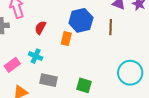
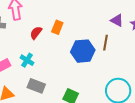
blue hexagon: (81, 20) -> (83, 51), moved
orange rectangle: (66, 39) -> (57, 27), moved

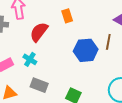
orange rectangle: (57, 27) -> (67, 16), moved, turned -40
red semicircle: (36, 33) -> (39, 32), size x1.5

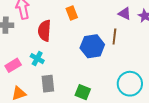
red semicircle: (39, 32) -> (45, 31), turned -30
gray rectangle: (39, 85) -> (48, 84), turned 66

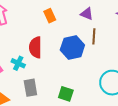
purple triangle: (125, 14) -> (87, 14), moved
red semicircle: (45, 31) -> (35, 47), moved

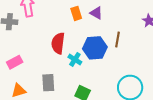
purple triangle: (87, 14) -> (96, 13), moved
cyan cross: (18, 63) -> (75, 59), moved

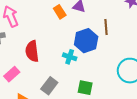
red semicircle: (58, 43) -> (32, 51), moved
gray rectangle: (48, 83) -> (49, 86), turned 54

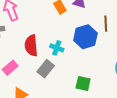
cyan cross: (70, 57) -> (57, 48), moved
gray rectangle: (49, 86) -> (46, 69), moved

